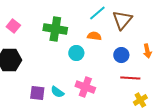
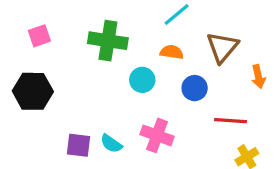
brown triangle: (122, 20) -> (222, 47), moved
pink square: (13, 26) -> (39, 36), turned 32
blue circle: (121, 55) -> (195, 88), moved

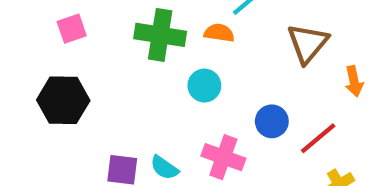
orange semicircle: (172, 52) -> (219, 33), moved
blue circle: (195, 88) -> (272, 121), moved
red line: (231, 121) -> (318, 138), turned -44

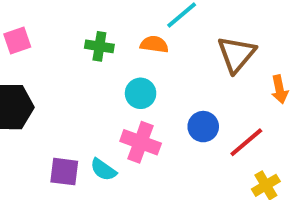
green cross: (160, 35) -> (99, 46), size x0.6
pink cross: (223, 157) -> (141, 142), moved

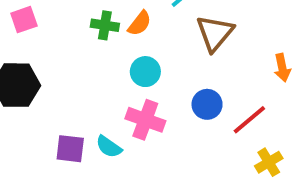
orange semicircle: (154, 44) -> (140, 23), moved, turned 120
brown triangle: (236, 54) -> (215, 33), moved

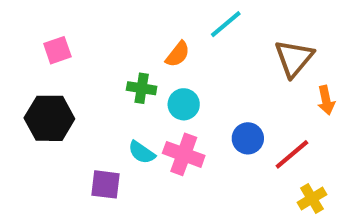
green cross: (105, 25) -> (142, 88), moved
brown triangle: (215, 33) -> (294, 58), moved
cyan semicircle: (109, 147) -> (142, 152), moved

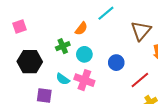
green cross: (142, 88) -> (63, 46), turned -32
black hexagon: (49, 118) -> (30, 62), moved
blue circle: (248, 138) -> (116, 63), moved

